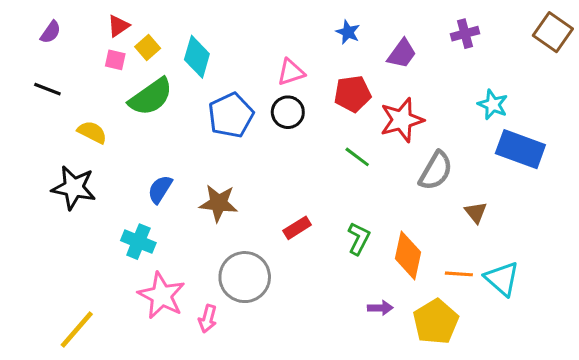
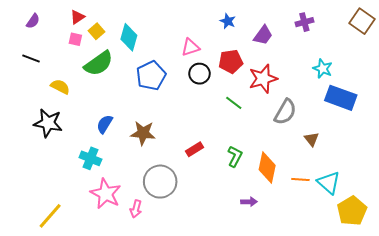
black circle: (288, 112) -> (200, 74), moved
yellow pentagon: (436, 322) -> (352, 211), moved

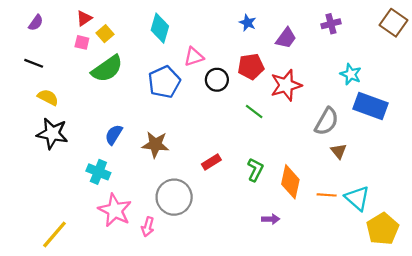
cyan diamond: (129, 37) -> (160, 28), moved
pink triangle: (190, 47) -> (194, 57), moved
yellow semicircle: (60, 87) -> (48, 97), moved
gray semicircle: (285, 112) -> (327, 121), moved

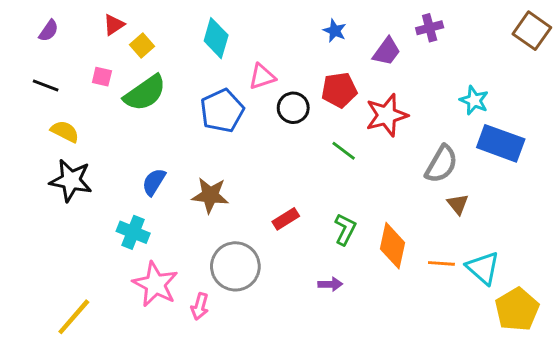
purple cross: (331, 24) -> (430, 28), moved
pink square: (82, 42) -> (102, 77), moved
purple arrow: (271, 219) -> (330, 284), moved

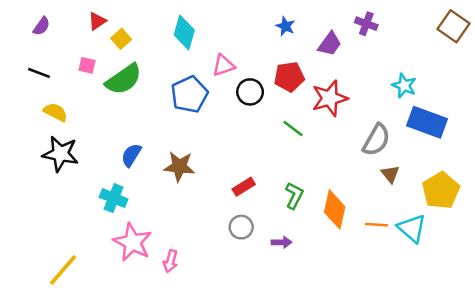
purple cross: (430, 28) -> (366, 24), turned 35
gray circle: (235, 266) -> (241, 227), moved, size x0.6
yellow pentagon: (517, 309) -> (441, 190), moved

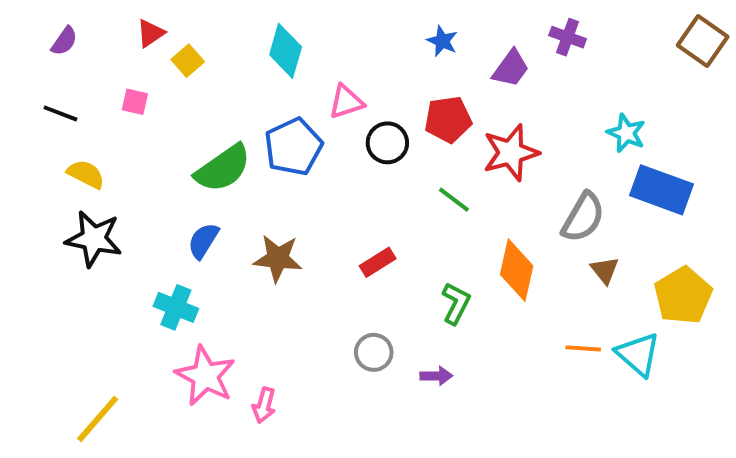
green semicircle: (124, 79) -> (223, 168), moved
red rectangle: (244, 187) -> (378, 262), moved
orange diamond: (335, 209) -> (517, 270), moved

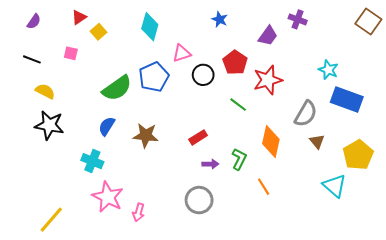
blue star: (442, 41) -> (220, 19), moved
red pentagon: (448, 119) -> (235, 63), turned -30
orange line: (583, 348) -> (264, 187), moved, turned 54
gray circle: (374, 352) -> (199, 200), moved, size x1.4
purple arrow: (436, 376) -> (210, 164), moved

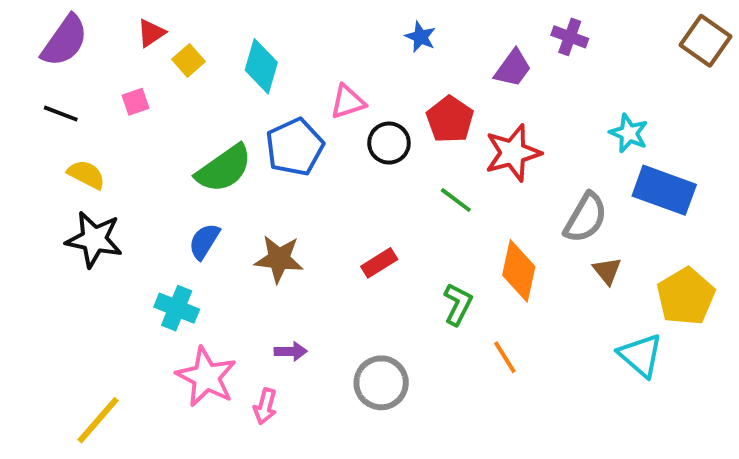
purple semicircle: (34, 21) -> (65, 41), size x1.8
cyan diamond: (150, 27) -> (261, 66), moved
pink square: (71, 53) -> (135, 102), turned -32
purple arrow: (210, 164) -> (291, 351), moved

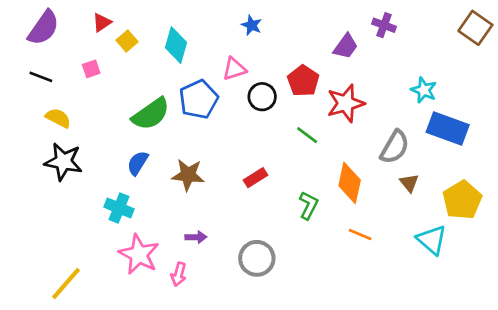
blue star: (420, 37) -> (252, 25), moved
orange line: (505, 357) -> (360, 234), moved, turned -35

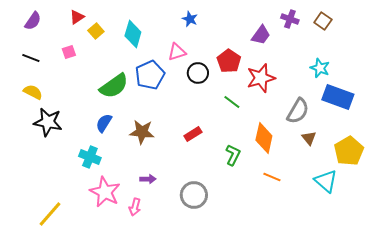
purple semicircle: (44, 28) -> (33, 21), size x0.7
brown square: (475, 28) -> (323, 21), moved, size x0.7
yellow semicircle: (58, 118) -> (33, 92), moved

